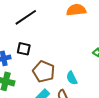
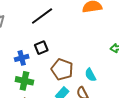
black square: (24, 49) -> (41, 48), turned -32

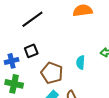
cyan semicircle: (90, 75) -> (81, 62), moved, turned 32

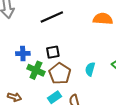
black square: (31, 51) -> (53, 52), moved
green cross: (14, 84) -> (36, 70), moved

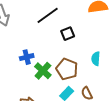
black square: (53, 52) -> (68, 34), moved
green cross: (36, 70) -> (43, 71), turned 30

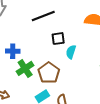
cyan semicircle: (96, 59) -> (71, 52), moved

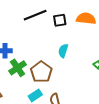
black square: (58, 39) -> (60, 20), moved

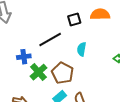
black line: (35, 15) -> (50, 40), moved

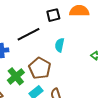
green cross: (39, 72) -> (16, 76), moved

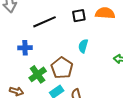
black line: (28, 34) -> (44, 22), moved

